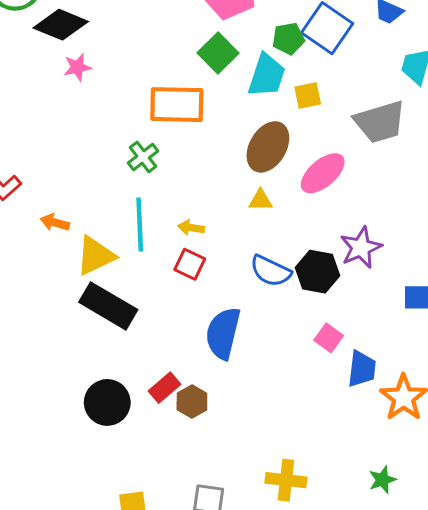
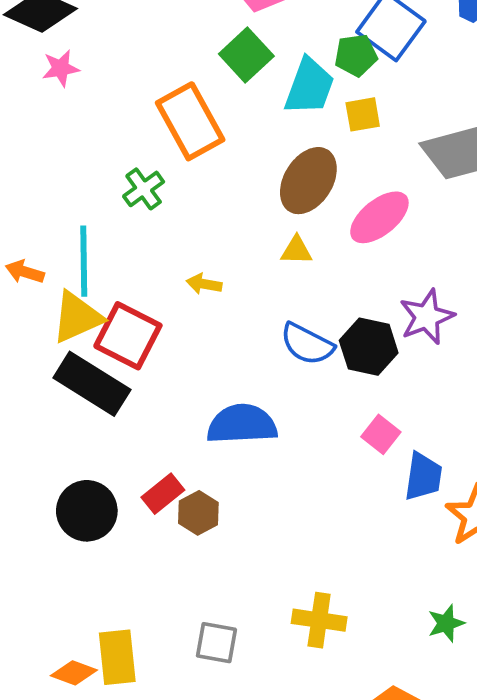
green pentagon: (288, 39) -> (356, 55), moved
orange rectangle: (177, 105) -> (190, 121), turned 58
cyan line: (140, 224) -> (84, 261), moved
red square: (190, 264) -> (128, 336), moved, size x1.6
blue semicircle: (223, 333) -> (242, 424), turned 72

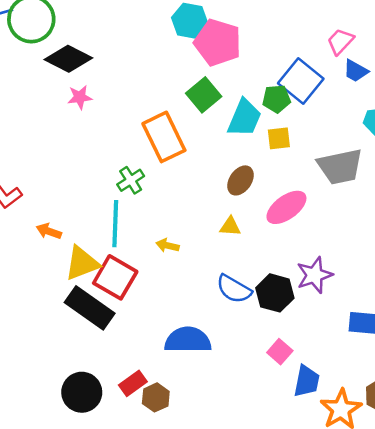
brown ellipse: (308, 181) -> (240, 180), size x0.7
cyan line: (84, 261) -> (115, 224), moved

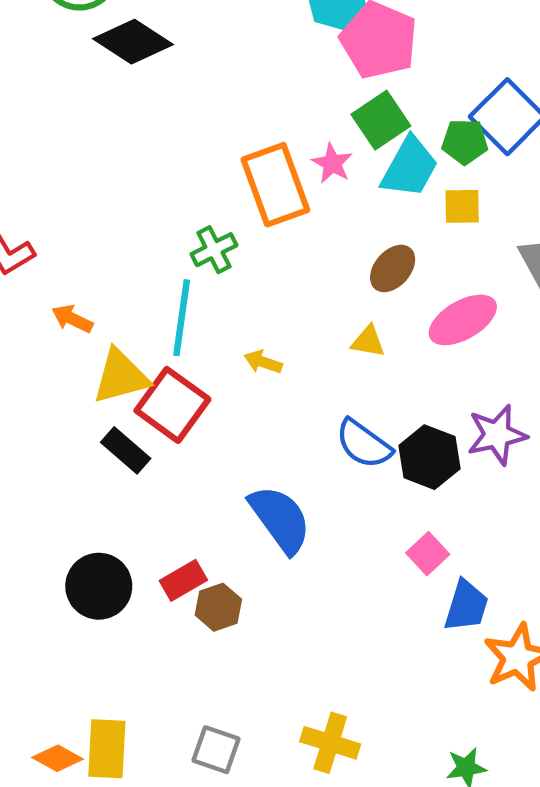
green square: (204, 95) -> (381, 120), moved
pink star: (80, 97) -> (332, 163), moved, turned 30
black rectangle: (90, 308) -> (126, 450), size x0.6
blue semicircle: (188, 340) -> (280, 519), turned 48

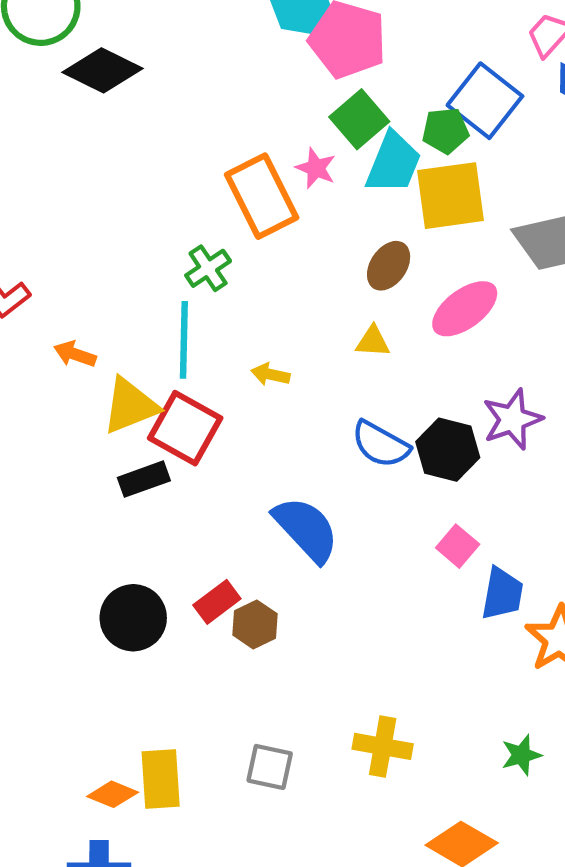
yellow square: (462, 206) -> (451, 196), size x1.8
black rectangle: (126, 450) -> (144, 479), turned -54

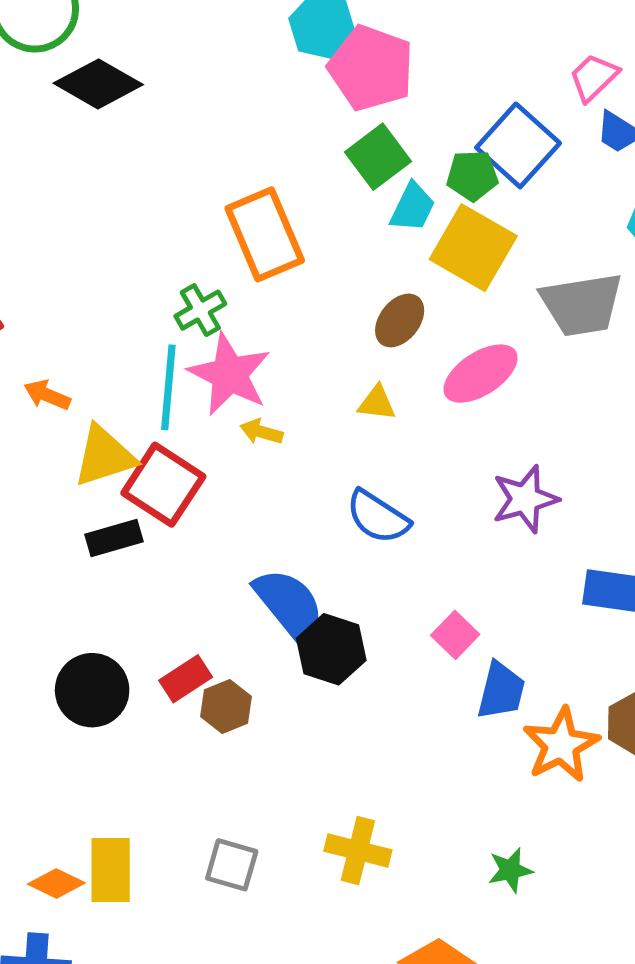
cyan trapezoid: (393, 163) -> (413, 207), size x0.7
pink star: (316, 168) -> (229, 374), moved, size x1.8
yellow square: (451, 196) -> (473, 248), turned 34
black hexagon: (448, 450) -> (331, 649), moved

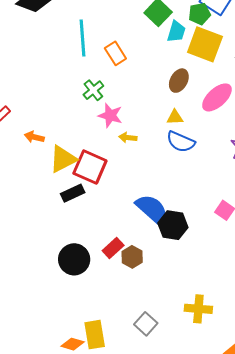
orange rectangle: (265, 234) -> (115, 53), size x0.6
pink star: (229, 374) -> (110, 115), size x0.7
cyan line: (168, 387) -> (82, 38), moved
blue semicircle: (378, 517) -> (181, 142), moved
gray square: (232, 865) -> (146, 324), turned 35

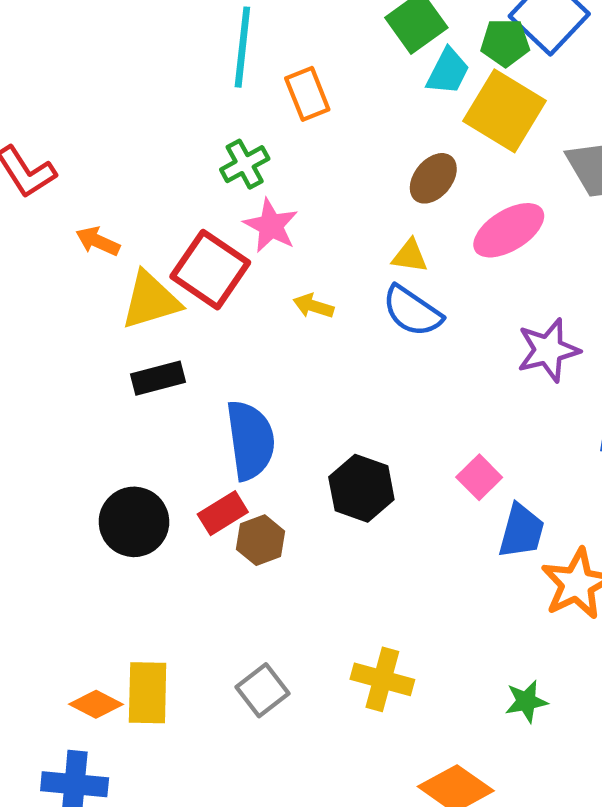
yellow arrow: (128, 138) -> (313, 306), moved
red square: (90, 167) -> (210, 270), moved
blue semicircle: (152, 209) -> (250, 440), moved, turned 30

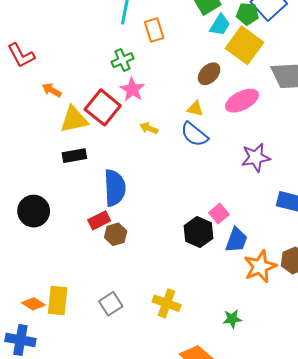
black hexagon: (361, 488) -> (198, 232), moved
black circle: (134, 522) -> (34, 211), moved

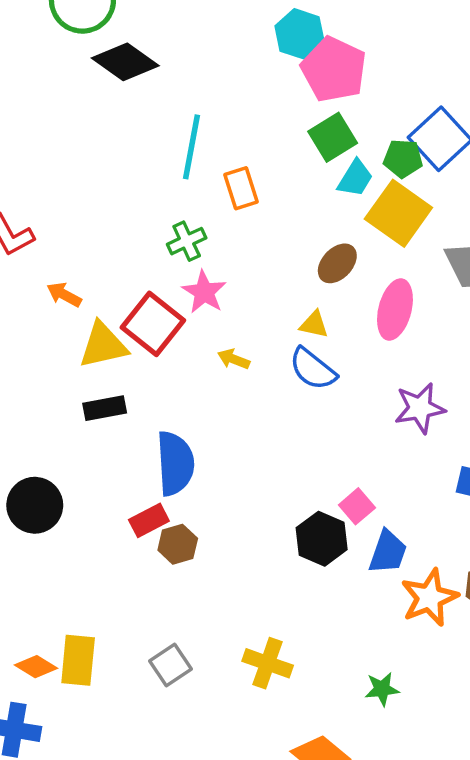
pink ellipse: (242, 101) -> (395, 310), turned -48

